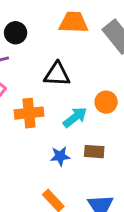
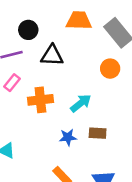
black triangle: (57, 74) -> (52, 55), moved
orange circle: (106, 102) -> (110, 69), moved

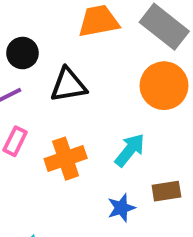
orange circle: (110, 69) -> (164, 86), size x1.5

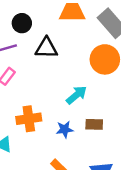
orange cross: (66, 159) -> (29, 119), moved

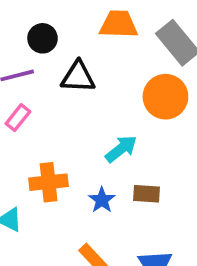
blue star: (65, 129) -> (102, 200), turned -30

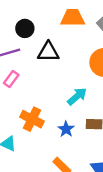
orange cross: (49, 182) -> (32, 119), turned 35

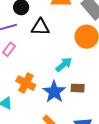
blue star: (66, 129) -> (54, 92), size x1.6

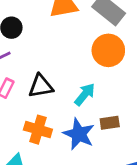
black triangle: (40, 27) -> (41, 86), moved

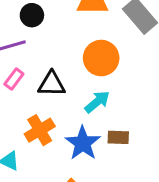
orange circle: (108, 50) -> (101, 58), moved
orange cross: (38, 130) -> (40, 130), turned 32

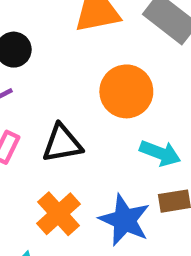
cyan arrow: (97, 102) -> (160, 153), moved, turned 72

